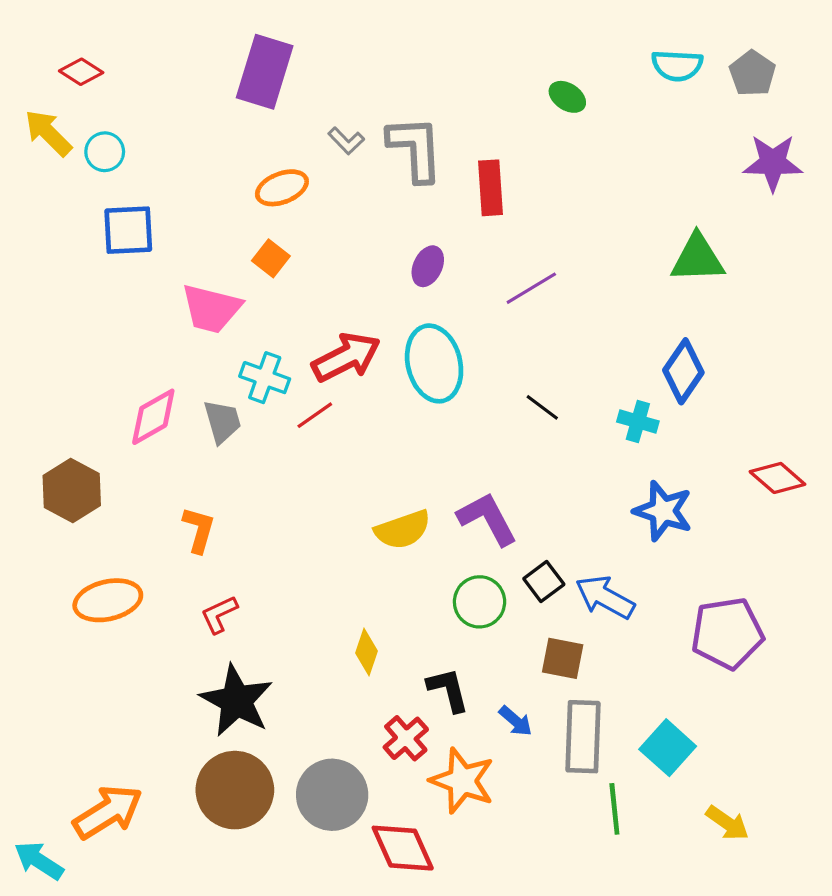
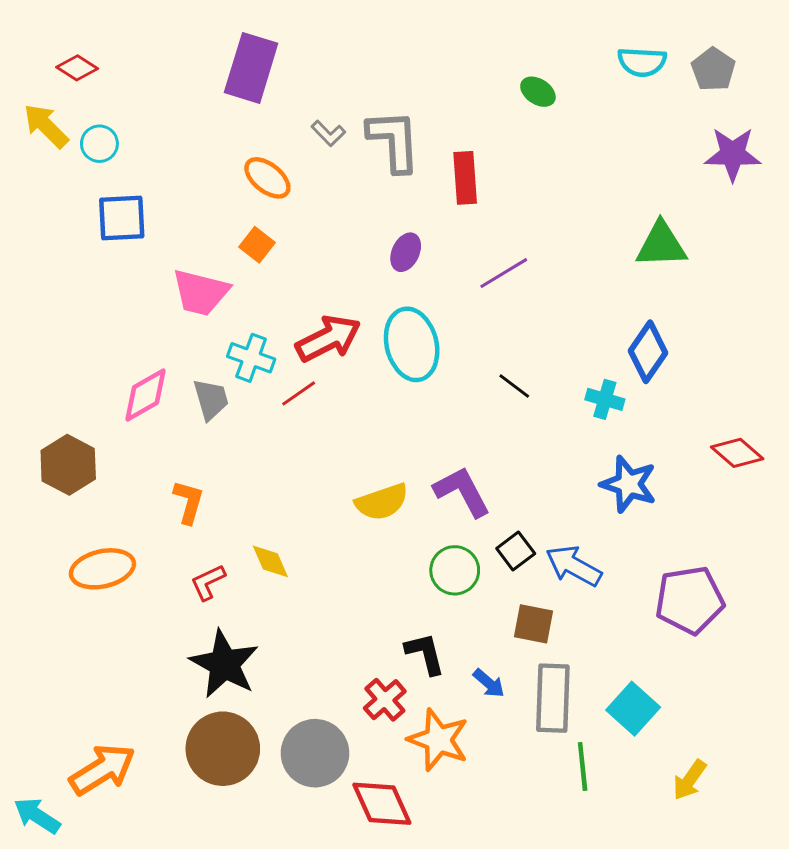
orange ellipse: (282, 188) -> (267, 178), turned 60
yellow diamond: (367, 652) -> (270, 561), moved, turned -42
yellow arrow: (727, 823) -> (690, 780), turned 90

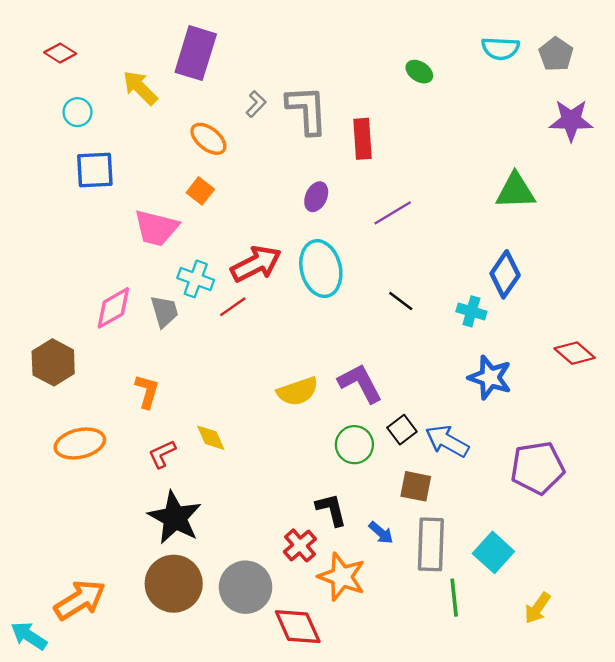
yellow arrow: (46, 126) -> (140, 88), moved
gray L-shape: (328, 133) -> (256, 104), turned -92

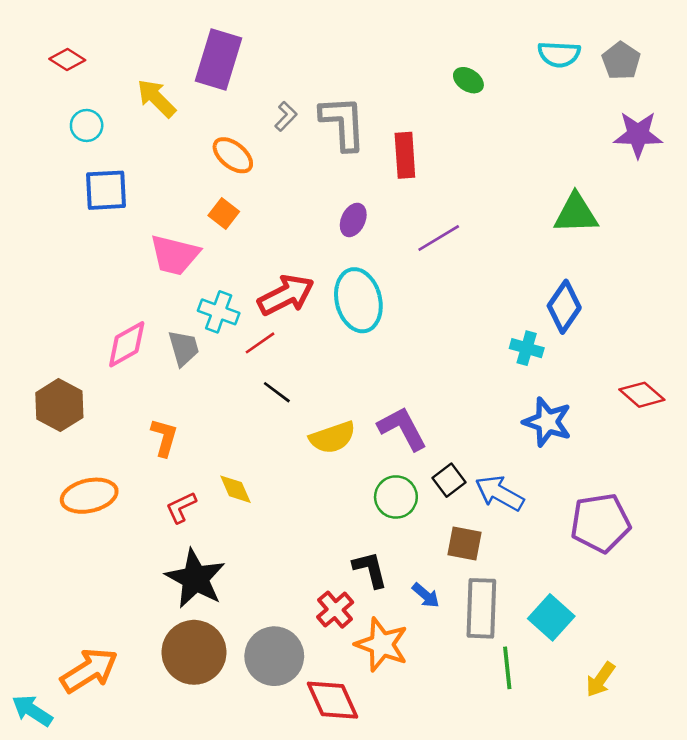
black line: (401, 301) -> (277, 392), moved

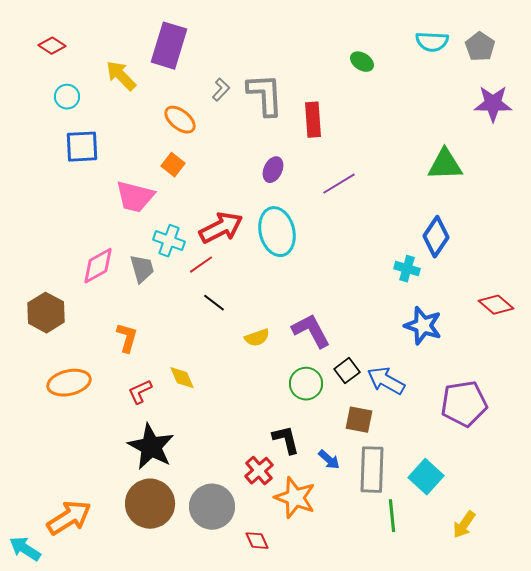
yellow semicircle: (332, 437) -> (257, 338), size x0.7
red diamond: (332, 700) -> (257, 541), size x0.6

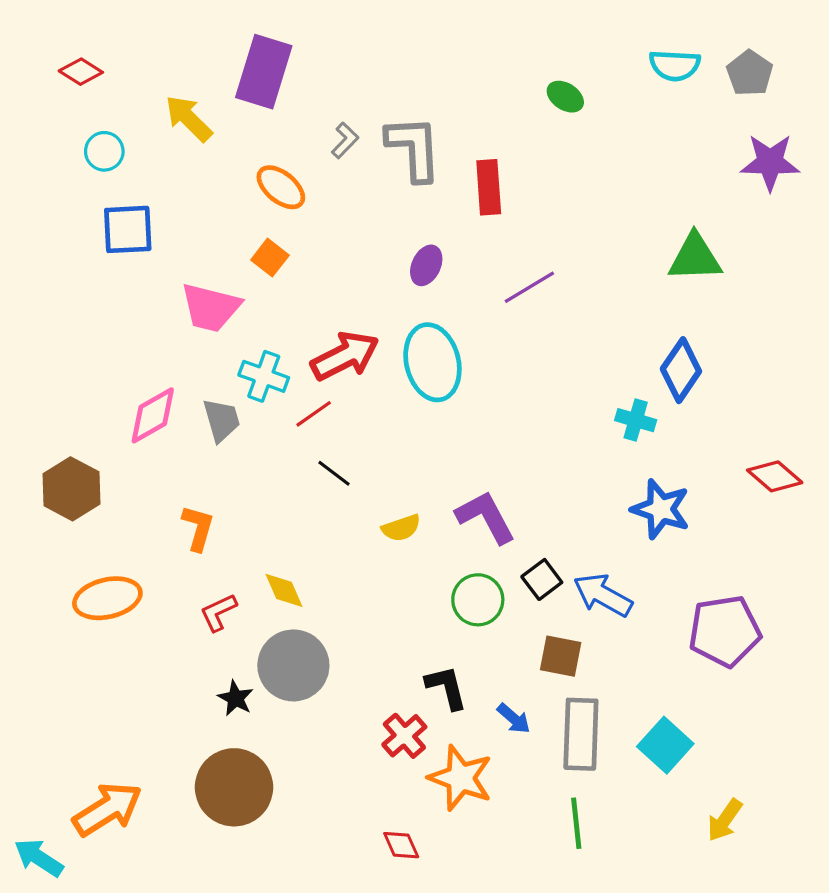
black star: (151, 447) -> (236, 698), size x0.5
gray circle: (212, 507) -> (293, 665), moved
green line: (392, 516) -> (576, 823), moved

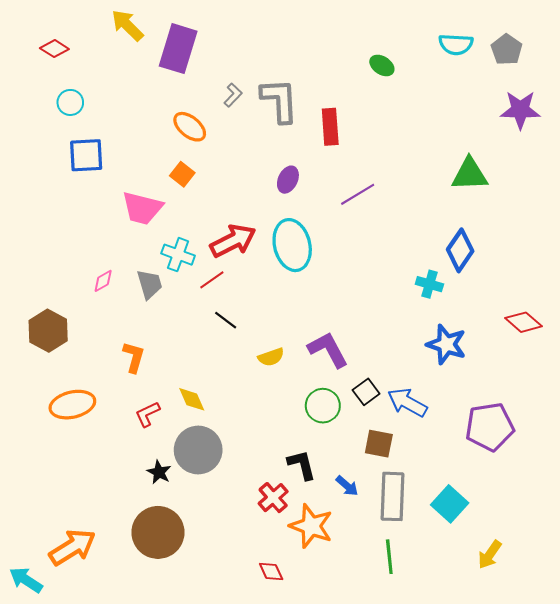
yellow arrow: (189, 118) -> (127, 25), moved
pink diamond: (153, 415) -> (103, 281), size x0.6

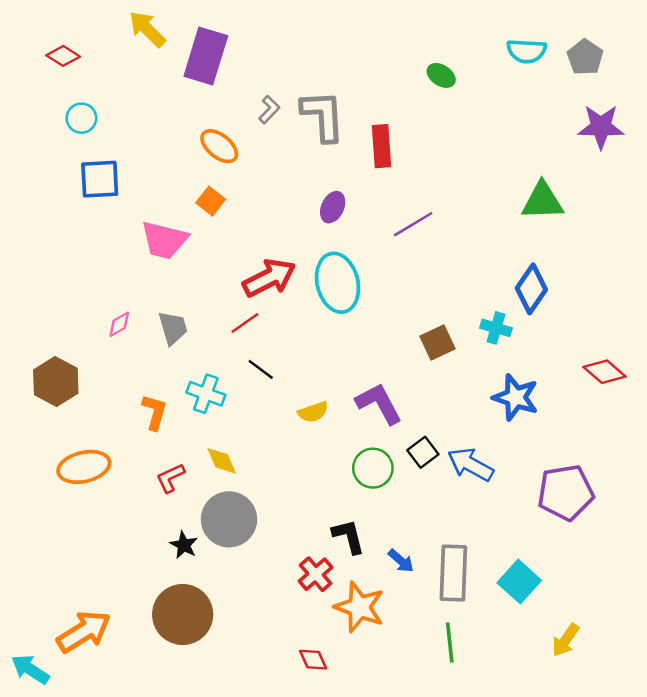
cyan cross: (178, 255) -> (206, 394), moved
brown square: (379, 444) -> (438, 343), moved, turned -36

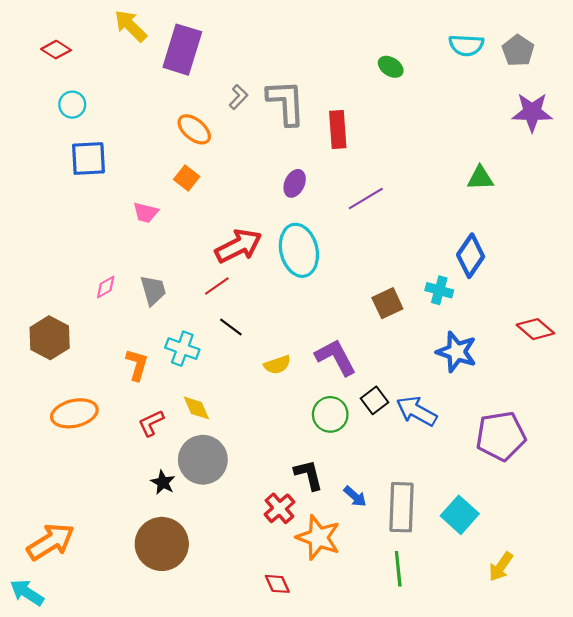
green triangle: (542, 201) -> (480, 178), size x0.7
pink trapezoid: (164, 240) -> (146, 213), size x0.6
orange arrow: (84, 632) -> (51, 542), moved

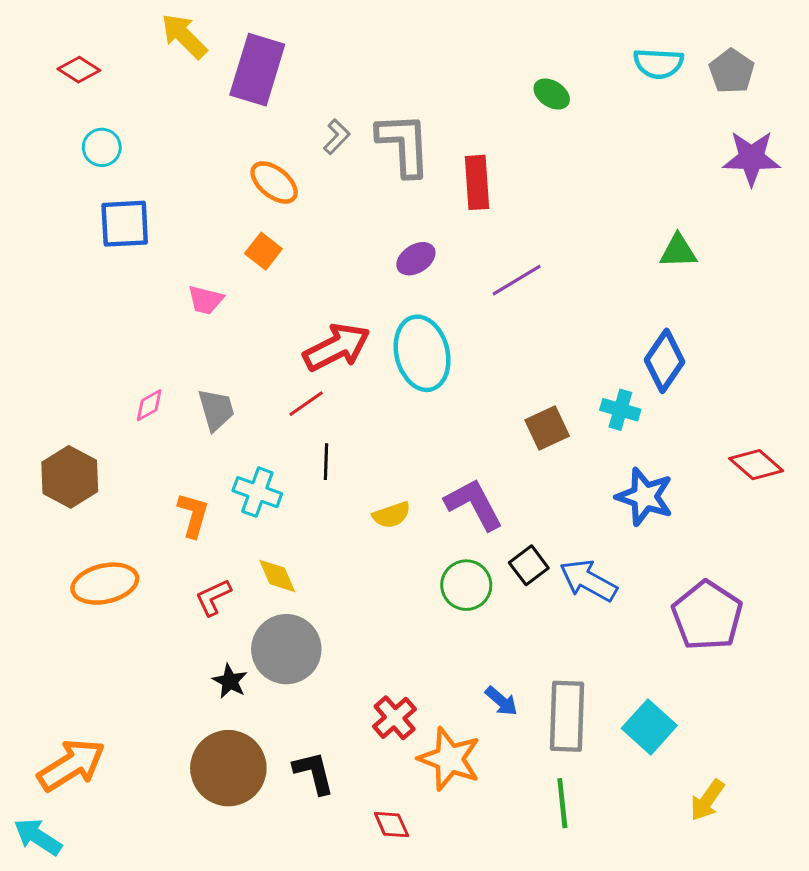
purple ellipse: (295, 183) -> (416, 259), turned 32
black line: (231, 327) -> (326, 462), turned 55
purple pentagon: (501, 436) -> (707, 616), turned -30
black L-shape: (309, 475) -> (314, 773), moved

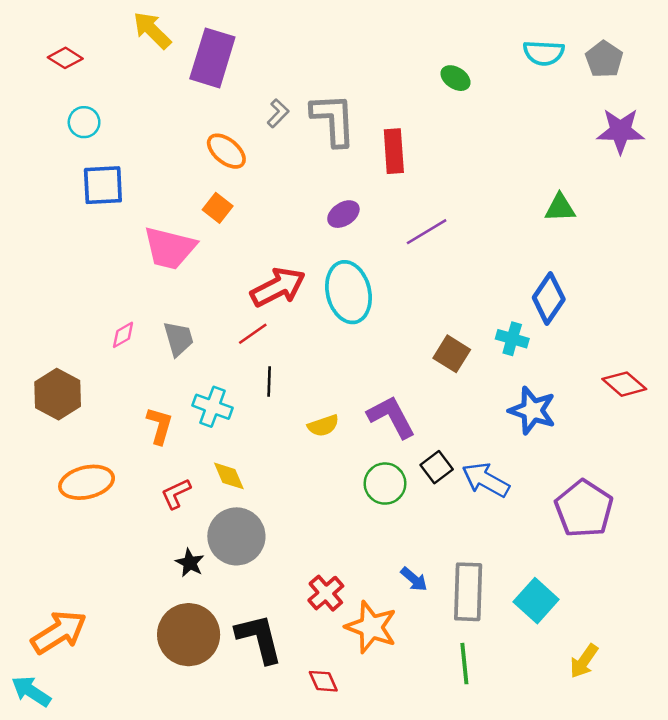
pink trapezoid: (205, 300) -> (170, 248), size x1.8
brown square: (547, 428) -> (452, 354), turned -33
black L-shape: (314, 773) -> (259, 638), size x1.4

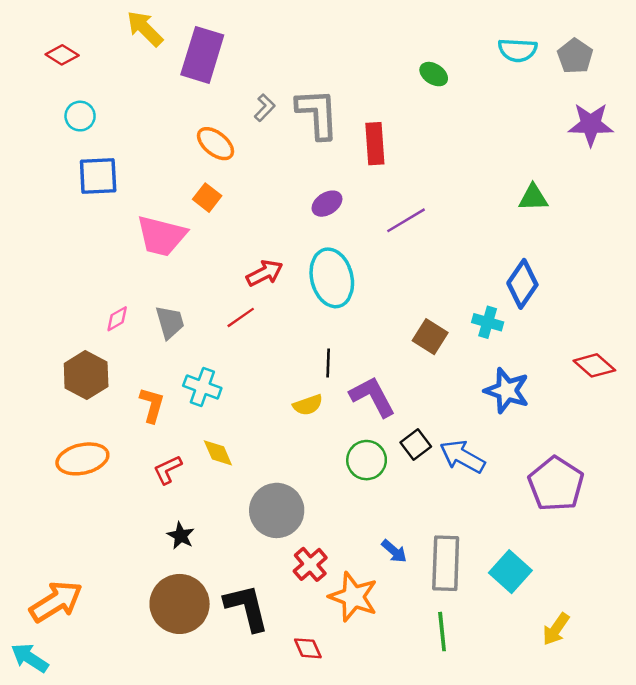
red arrow: (278, 287) -> (265, 273), size x0.7
black line: (269, 382) -> (328, 363), moved
brown hexagon: (58, 394) -> (86, 375), moved
gray circle: (236, 536) -> (277, 510), moved

